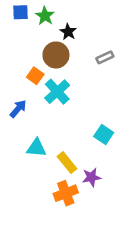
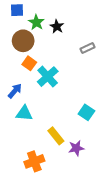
green star: (45, 16) -> (36, 22), moved
brown circle: (56, 55) -> (23, 41), moved
cyan triangle: (36, 148) -> (24, 113), moved
orange cross: (66, 193) -> (34, 161), moved

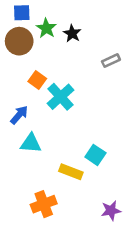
brown circle: (23, 41) -> (19, 41), moved
cyan square: (86, 112) -> (95, 155), moved
yellow rectangle: (56, 136) -> (71, 172), turned -30
purple star: (76, 148) -> (111, 211), moved

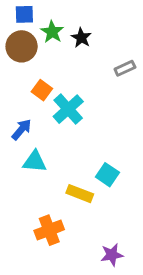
purple star: (111, 211) -> (112, 255), moved

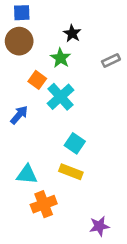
green star: (52, 32) -> (61, 58), moved
cyan triangle: (35, 162) -> (27, 174), moved
cyan square: (107, 175) -> (75, 143), moved

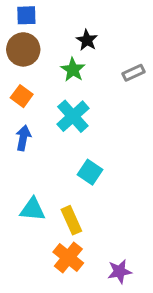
orange square: (37, 80) -> (22, 96), moved
blue arrow: (19, 115) -> (23, 138), turned -30
yellow rectangle: (71, 172) -> (71, 220), moved, turned 45
orange cross: (44, 204) -> (68, 258), moved, turned -30

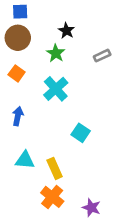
blue arrow: (23, 138) -> (18, 116), moved
cyan square: (90, 172) -> (81, 133), moved
purple star: (120, 271) -> (91, 208), turned 30

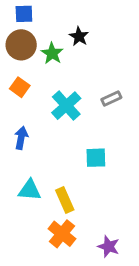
green star: (56, 53) -> (52, 53), moved
gray rectangle: (102, 56) -> (111, 98), moved
cyan square: (81, 133) -> (96, 158), turned -36

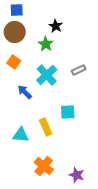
green star: (52, 53) -> (46, 44), moved
blue arrow: (21, 138) -> (25, 92), moved, turned -56
yellow rectangle: (65, 200) -> (46, 127), moved

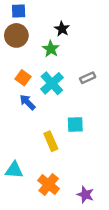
orange square: (14, 62) -> (23, 78), moved
cyan triangle: (21, 135) -> (14, 170), moved

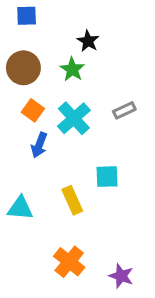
brown circle: (16, 35) -> (23, 68), moved
blue arrow: (27, 102) -> (39, 145), turned -114
cyan triangle: (14, 170) -> (20, 208), moved

